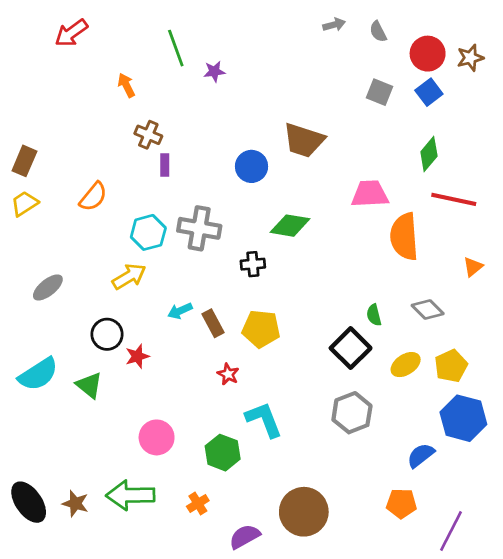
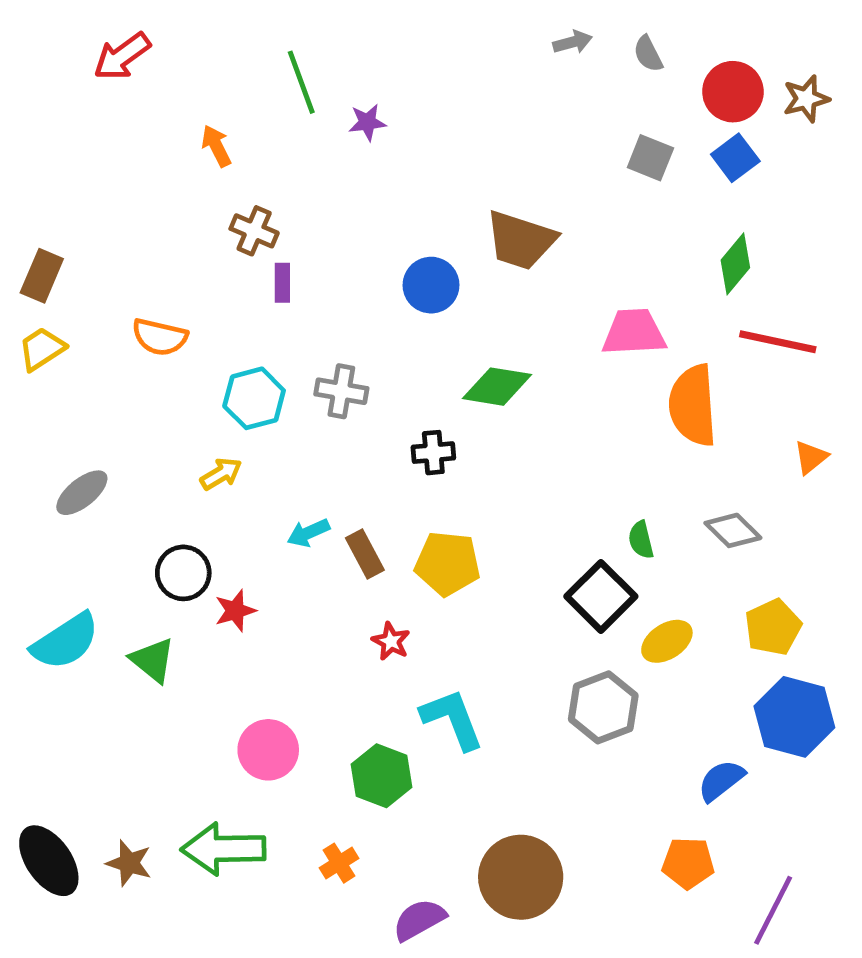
orange semicircle: (93, 197) -> (160, 337), turned 64
gray cross: (199, 228) -> (341, 391), size x0.7
yellow arrow: (129, 276) -> (221, 474), size x0.7
yellow ellipse: (406, 365) -> (667, 641), moved

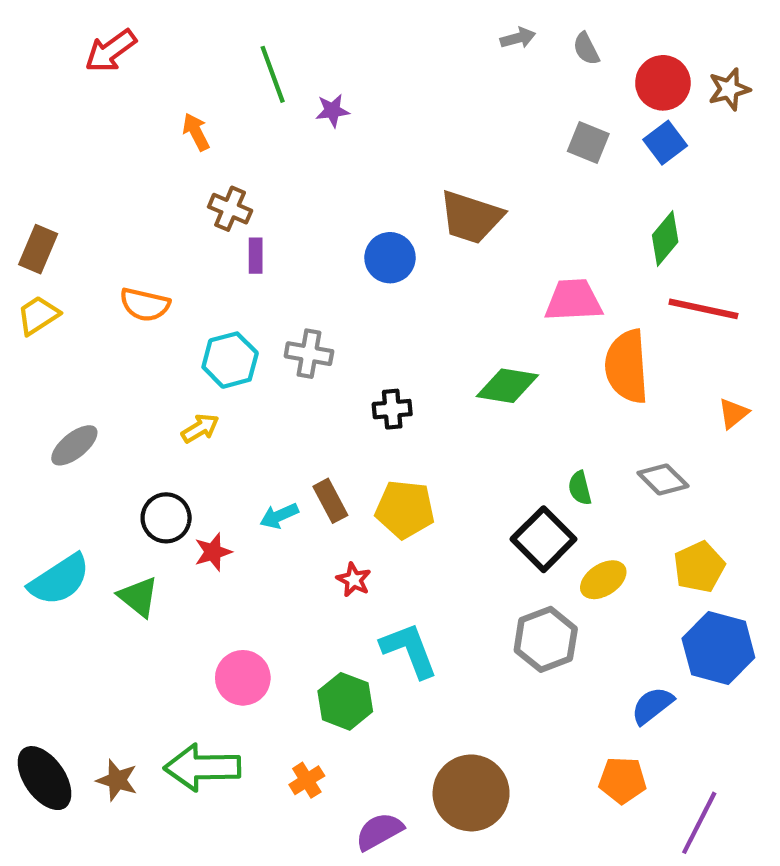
green diamond: (497, 387) -> (507, 386), moved
cyan arrow: (308, 533) -> (279, 516), moved

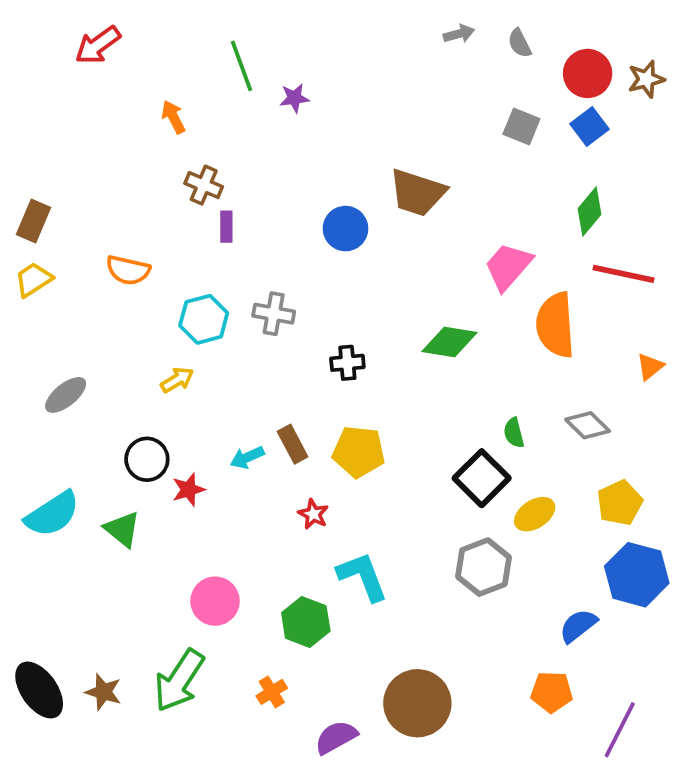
pink trapezoid: (573, 300) -> (508, 266), turned -46
green arrow: (202, 767) -> (179, 681), turned -56

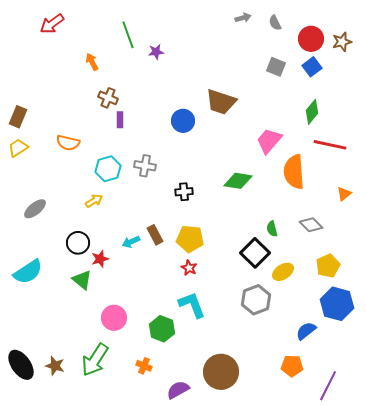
red star: (313, 514) -> (189, 268), moved
green triangle: (122, 529) -> (82, 280), moved
orange cross: (272, 692) -> (144, 366), turned -35

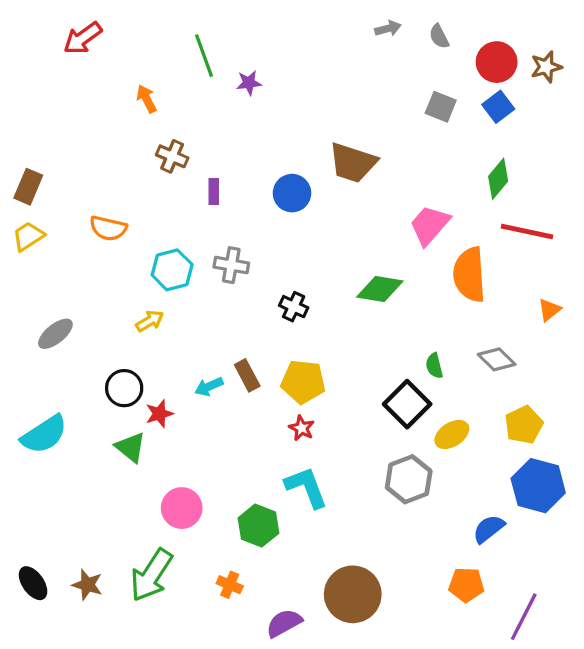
purple rectangle: (120, 120) -> (214, 192), moved
black cross: (184, 192) -> (294, 307), turned 30
black ellipse: (21, 365) -> (33, 583), size x0.7

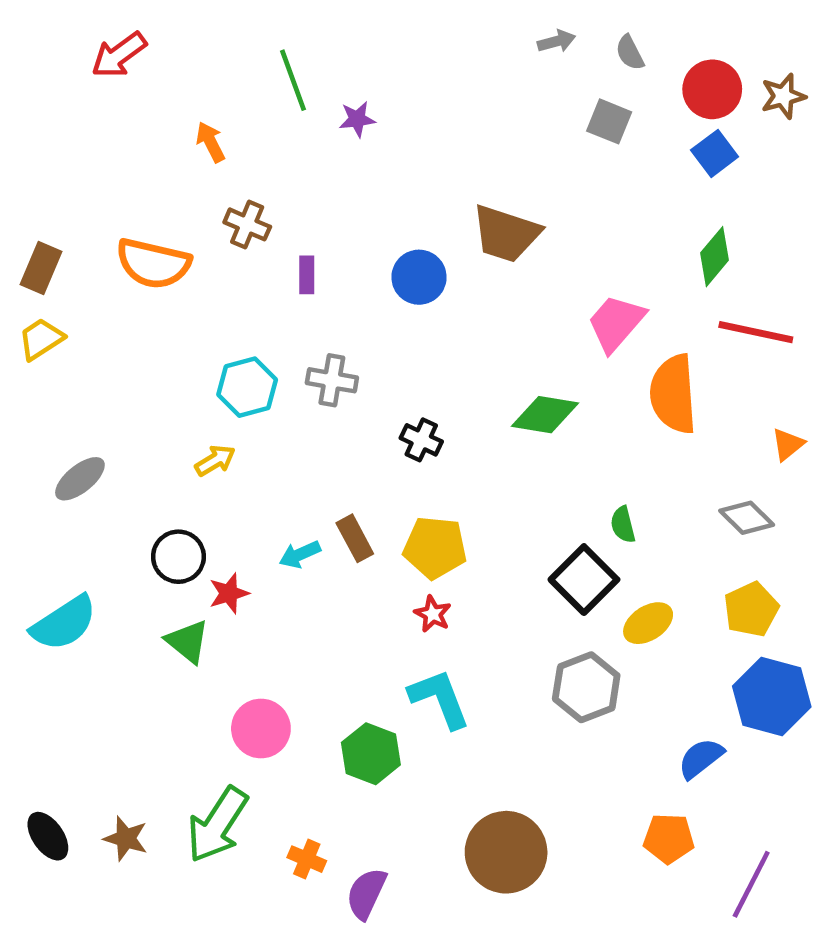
gray square: (441, 107) -> (609, 121), moved
orange semicircle: (108, 228) -> (153, 263), moved, size x1.4
gray diamond: (497, 359) -> (747, 518), moved
orange cross: (230, 585) -> (307, 859), moved
purple semicircle: (284, 623) -> (366, 893), moved, turned -36

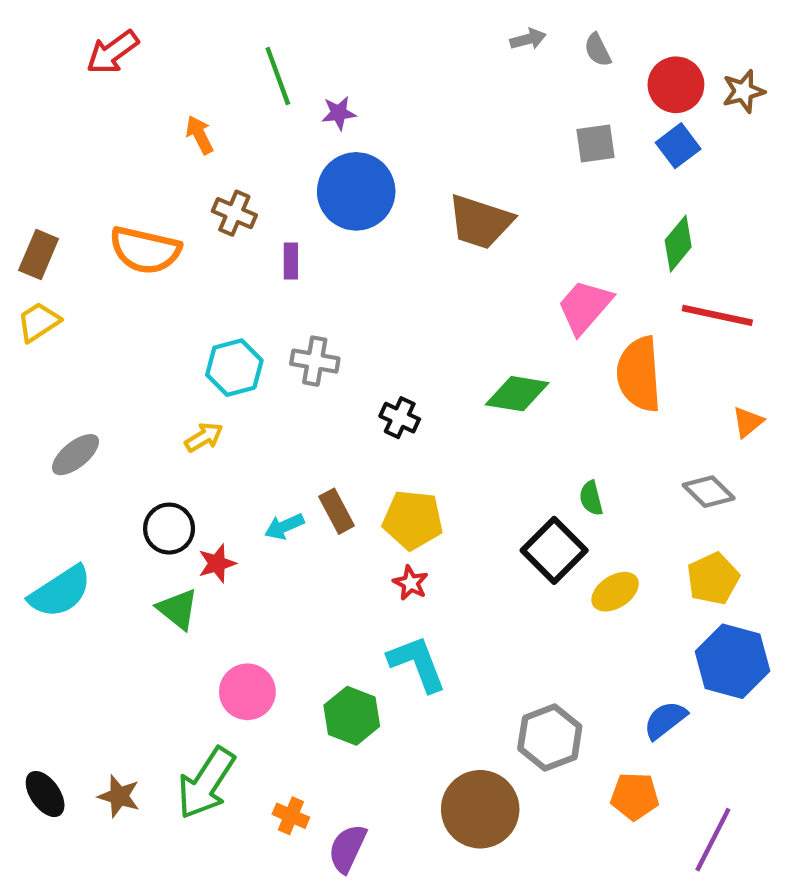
gray square: (609, 121) -> (595, 144), moved, turned -30
blue circle: (419, 277) -> (356, 191), moved, size x1.5
gray hexagon: (586, 687) -> (550, 737), moved

